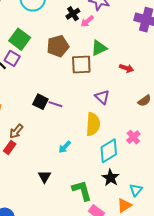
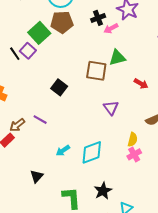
brown pentagon: (58, 46) -> (62, 22), moved
black square: (40, 102) -> (59, 87), moved
purple line: (55, 104) -> (40, 120), moved
yellow semicircle: (93, 124) -> (133, 140), moved, size x0.6
cyan diamond: (109, 151) -> (92, 152), moved

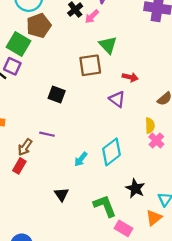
green triangle: (117, 58) -> (108, 45), turned -42
red arrow: (141, 84) -> (130, 77), moved

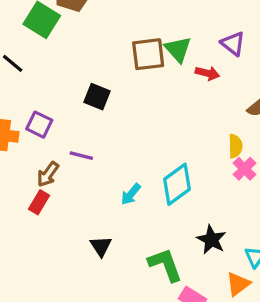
green triangle: (108, 45) -> (178, 49), moved
purple square: (12, 66) -> (39, 125), moved
purple triangle: (117, 99) -> (233, 44), moved

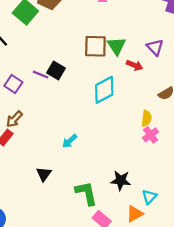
purple line: (81, 156) -> (41, 75), moved
cyan diamond: (177, 184) -> (104, 90), moved
black star: (211, 240) -> (121, 180), turned -30

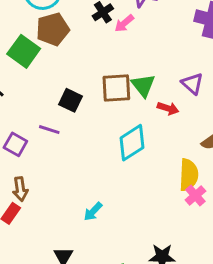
black square: (56, 70) -> (71, 100), moved
yellow semicircle: (146, 118) -> (189, 175), size x1.5
brown arrow: (14, 119) -> (20, 189), turned -48

